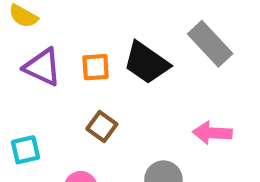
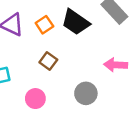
orange square: (96, 67) -> (44, 25), turned -30

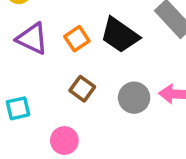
gray circle: (86, 93) -> (134, 98), moved

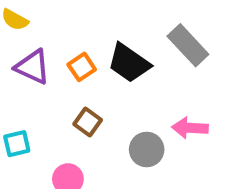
gray circle: (134, 98) -> (147, 149), moved

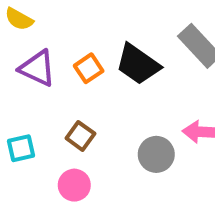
brown square: (88, 122) -> (80, 136), moved

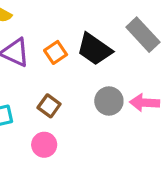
gray circle: (156, 154) -> (109, 101), moved

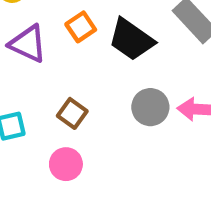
orange square: (56, 52) -> (81, 27), moved

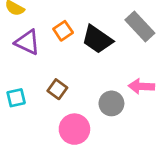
gray circle: (150, 107) -> (111, 103), moved
pink circle: (66, 164) -> (74, 129), moved, size x1.4

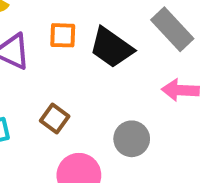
orange square: (63, 31) -> (63, 35), turned 36
pink arrow: (141, 86) -> (180, 90), moved

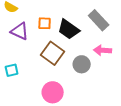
brown square: (55, 118) -> (53, 53), moved, size x1.6
gray circle: (132, 139) -> (82, 64), moved

